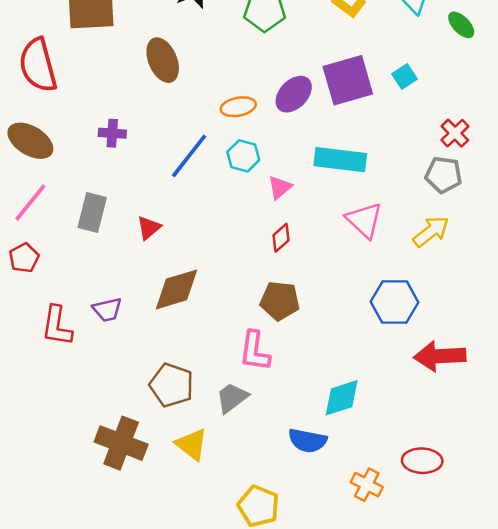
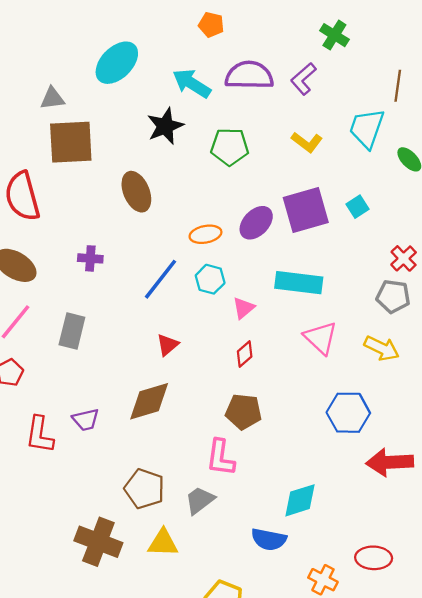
red triangle: (149, 228) -> (167, 345), moved
yellow arrow: (431, 231) -> (382, 348), turned 64
yellow triangle: (192, 444) -> (163, 543), turned -36

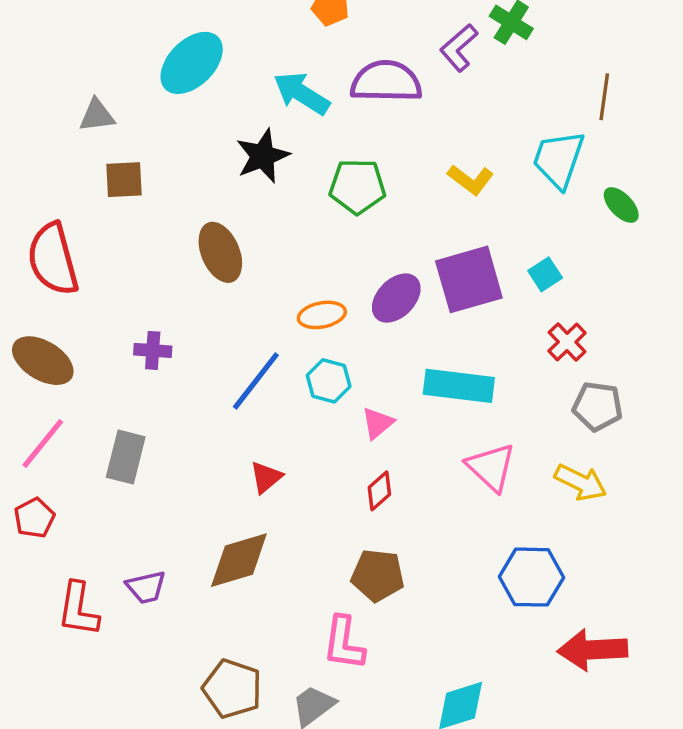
purple L-shape: (303, 79) -> (459, 48), moved
brown square: (71, 142) -> (124, 180), size x0.6
red cross: (404, 258) -> (567, 342), moved

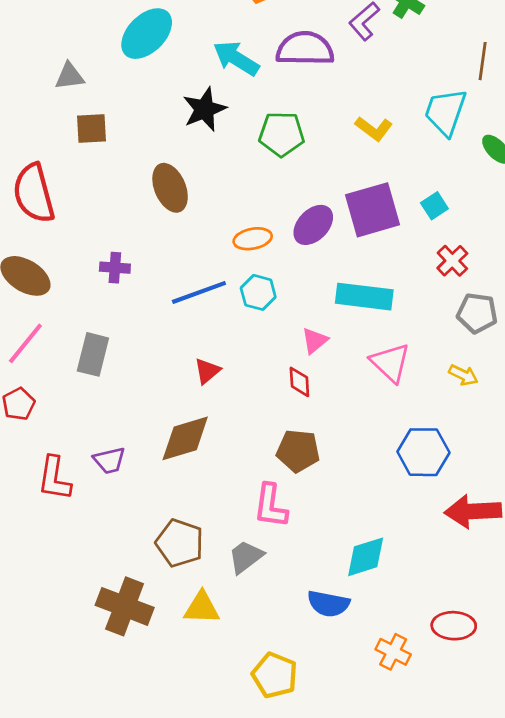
blue line: (256, 381) -> (199, 292), turned 32
pink triangle: (378, 423) -> (315, 341), moved
yellow arrow: (581, 482) -> (463, 375), size x0.7
red diamond: (379, 491) -> (299, 382), turned -52

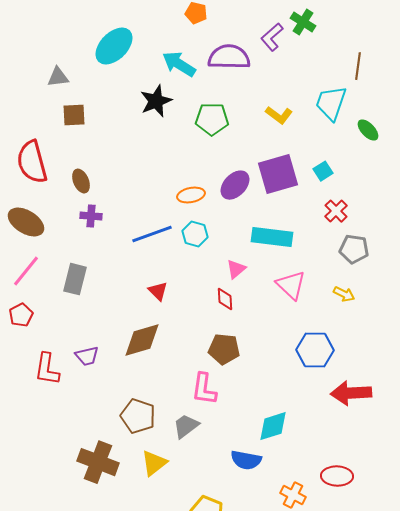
brown ellipse: (170, 188) -> (81, 181), moved, size x0.7
red triangle: (207, 371) -> (158, 291), turned -35
yellow triangle: (202, 608) -> (154, 463), turned -40

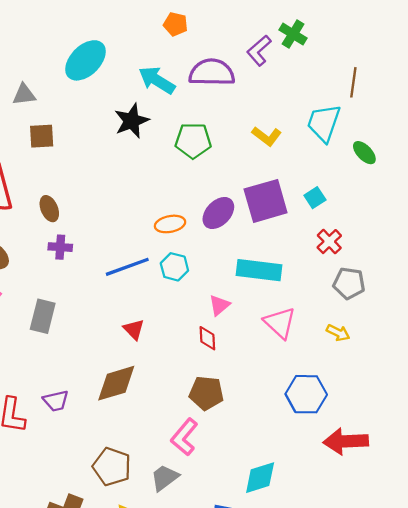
pink L-shape: (204, 389) -> (184, 437), turned 32

